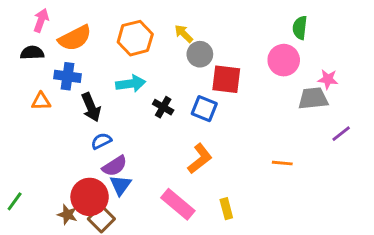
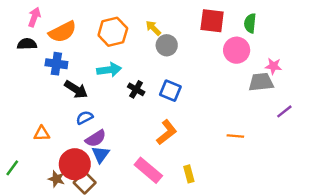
red square: (226, 79) -> (212, 21), moved
orange triangle: (41, 101) -> (42, 134), moved
black arrow: (91, 107) -> (76, 89), turned -35

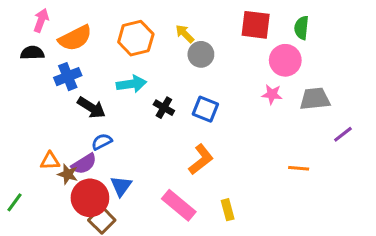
blue cross: (56, 64) -> (68, 77), turned -30
pink star: (273, 66) -> (272, 94), moved
orange line: (235, 136) -> (299, 168), moved
purple semicircle: (96, 138) -> (84, 164), moved
brown star: (56, 179) -> (68, 174), moved

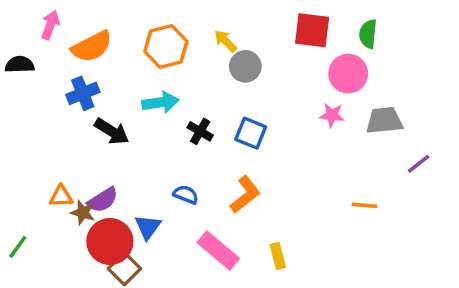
black semicircle: (32, 53) -> (20, 65), moved
blue semicircle: (102, 142) -> (186, 195), moved, turned 48

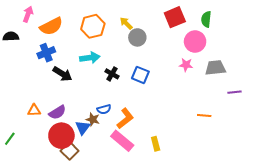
red square: (312, 30) -> (175, 17), turned -30
purple line: (419, 164) -> (235, 92), turned 32
blue semicircle: (186, 195) -> (104, 109), turned 144
orange L-shape: (245, 195) -> (125, 118), moved
brown star: (83, 213) -> (93, 119), moved

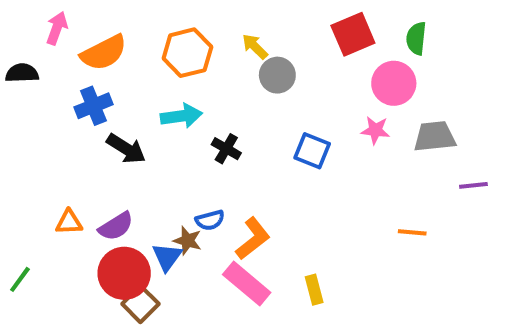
blue square: (140, 75) -> (312, 151), moved

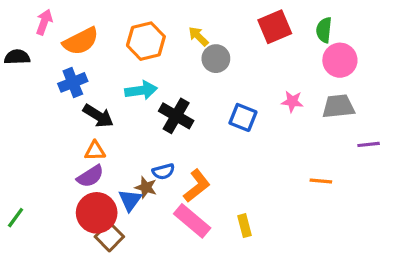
pink circle: (394, 83) -> (340, 60), moved
black cross: (226, 149) -> (176, 116), size x1.5
orange triangle: (69, 222) -> (95, 151), moved

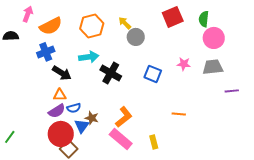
blue semicircle: (163, 171) -> (74, 108), moved
orange line: (321, 181) -> (179, 114), moved

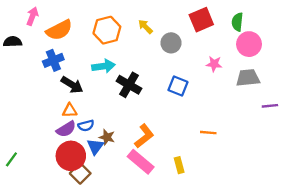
gray circle: (136, 37) -> (171, 43), moved
pink star: (184, 64) -> (214, 64), moved

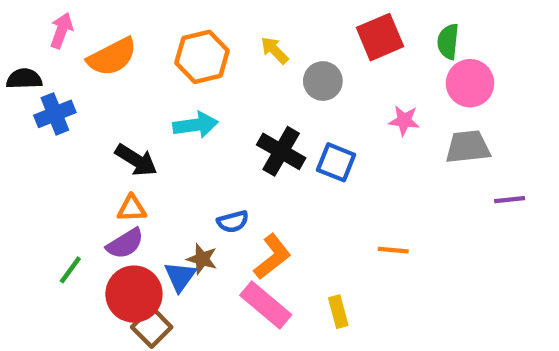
blue cross: (53, 60) -> (55, 114), moved
black cross: (129, 85) -> (281, 151), moved
blue semicircle: (86, 126) -> (233, 222), moved
green line: (11, 159) -> (70, 270), moved

